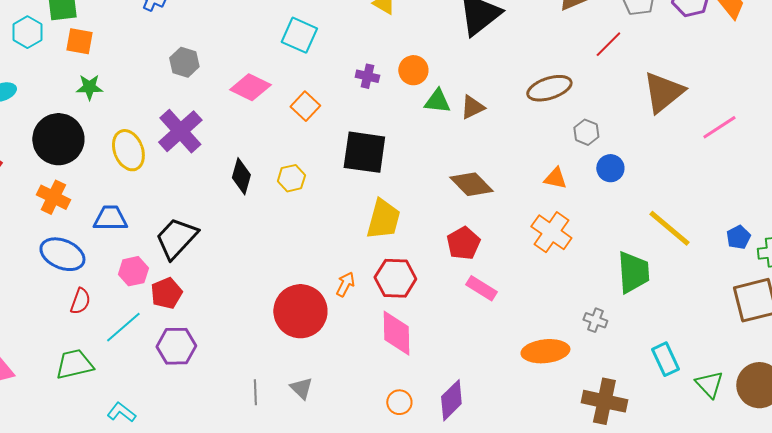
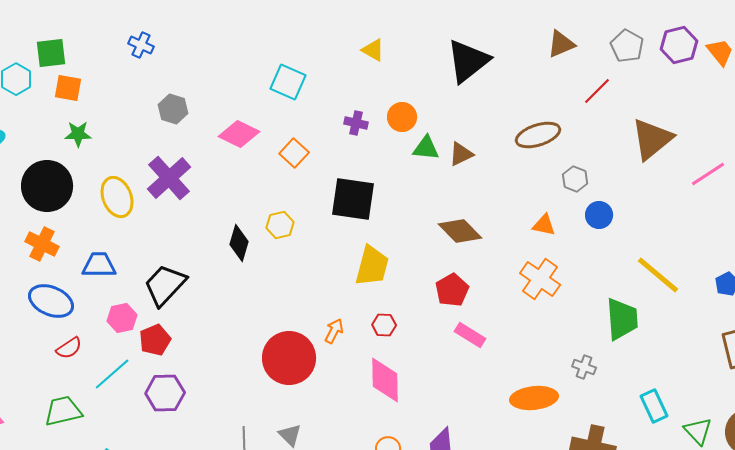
black diamond: (241, 176) -> (239, 243), moved
red hexagon: (395, 278) -> (384, 325), size x0.6
red semicircle: (80, 301) -> (69, 348), turned 36

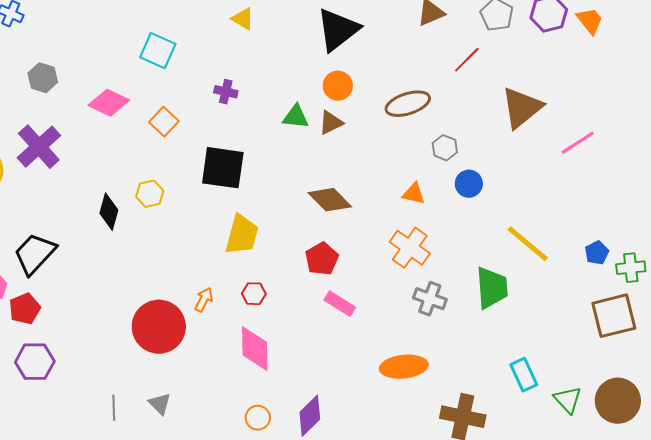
orange circle: (402, 117) -> (338, 86), moved
gray cross: (584, 367) -> (430, 299), moved, size x1.4

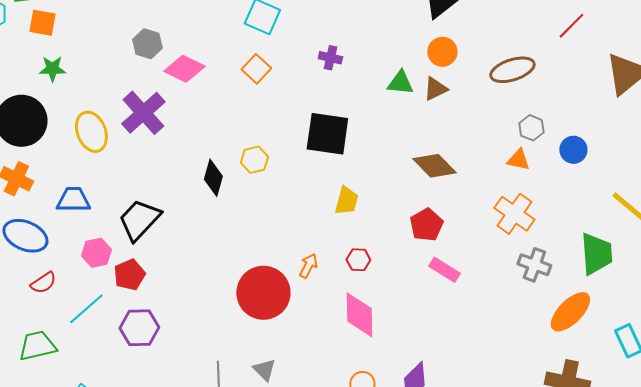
pink diamond: (109, 103) -> (184, 69), moved
orange square: (164, 122) -> (256, 69), moved
gray hexagon: (445, 148) -> (531, 128), moved
yellow trapezoid: (242, 235) -> (346, 201), size x0.7
orange ellipse: (404, 367) -> (570, 312), moved, turned -39

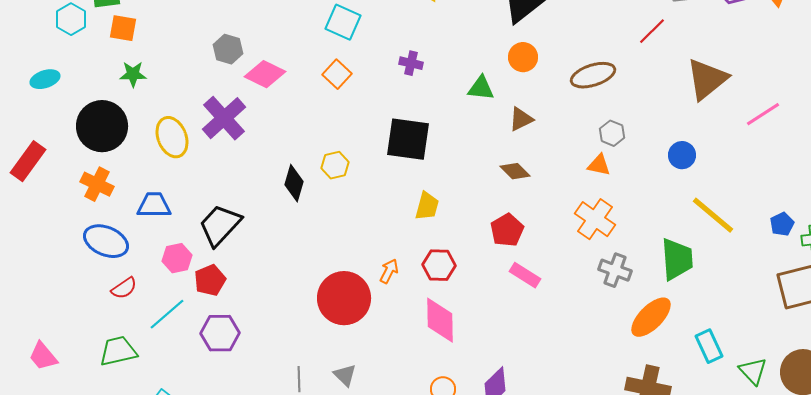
brown triangle: (435, 89) -> (521, 119), moved
blue circle: (573, 150) -> (682, 155), moved
brown diamond: (434, 166) -> (515, 171), size x0.7
red hexagon: (358, 260) -> (439, 265), size x1.4

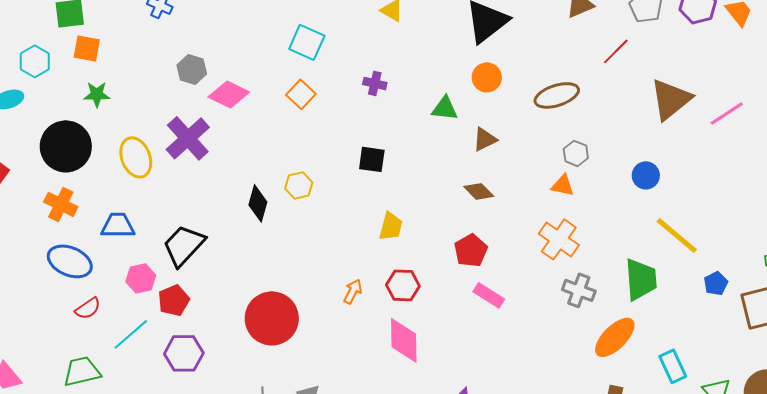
cyan hexagon: (71, 19) -> (35, 61), moved
pink line: (763, 114) -> (727, 113), moved
black square: (408, 139) -> (372, 159), size x0.6
blue pentagon: (782, 224) -> (716, 283), moved
red circle: (344, 298) -> (272, 318), moved

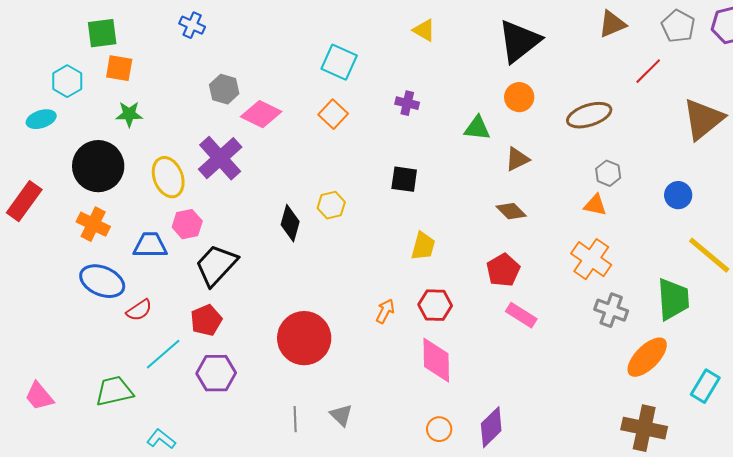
pink hexagon: (141, 278) -> (187, 224), moved
red semicircle: (88, 308) -> (139, 310), moved
cyan rectangle: (673, 366) -> (705, 386), turned 56

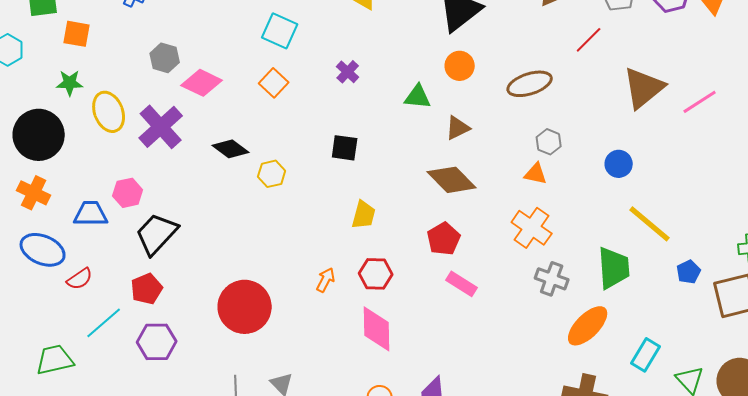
orange square: (119, 68) -> (77, 34), moved
purple cross: (407, 103) -> (348, 72), turned 30
yellow ellipse: (168, 177) -> (109, 112), moved
brown diamond: (511, 211) -> (452, 180), size x1.6
black diamond: (290, 223) -> (231, 149), moved, turned -69

